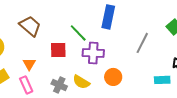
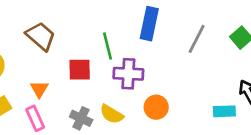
green line: (78, 33) -> (107, 46), turned 30
gray line: (142, 43) -> (197, 39), moved

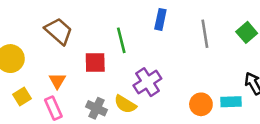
blue rectangle: (149, 24) -> (160, 19), size x0.7
gray line: (197, 39) -> (205, 34), turned -36
purple cross: (128, 74) -> (147, 82), moved, turned -36
orange circle: (156, 107) -> (201, 104), moved

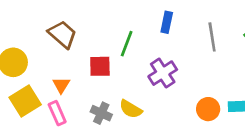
green line: (121, 40) -> (127, 44), turned 35
purple cross: (147, 82) -> (163, 73), moved
yellow square: (22, 96) -> (25, 101), size x1.6

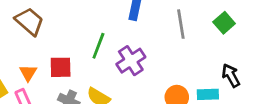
green line: (127, 44) -> (98, 46), moved
red square: (100, 66) -> (61, 67), moved

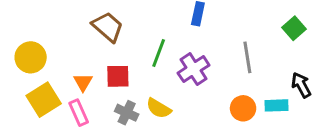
brown trapezoid: (29, 21) -> (108, 27), moved
gray line: (181, 24) -> (247, 57), moved

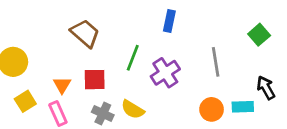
yellow square: (44, 100) -> (25, 101), size x0.7

